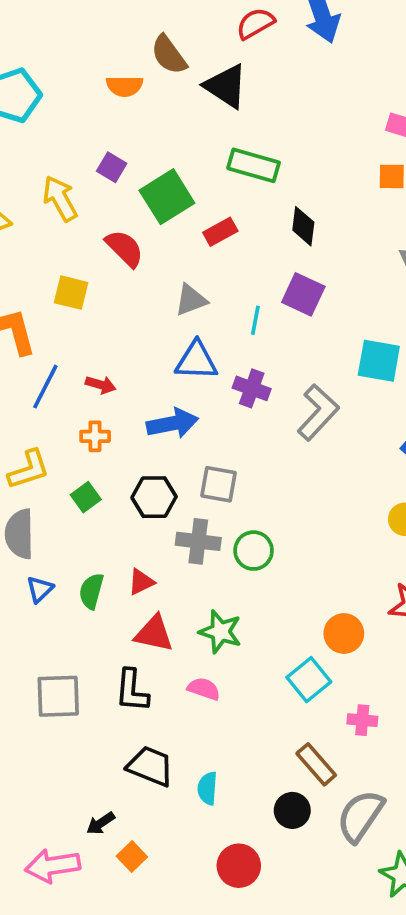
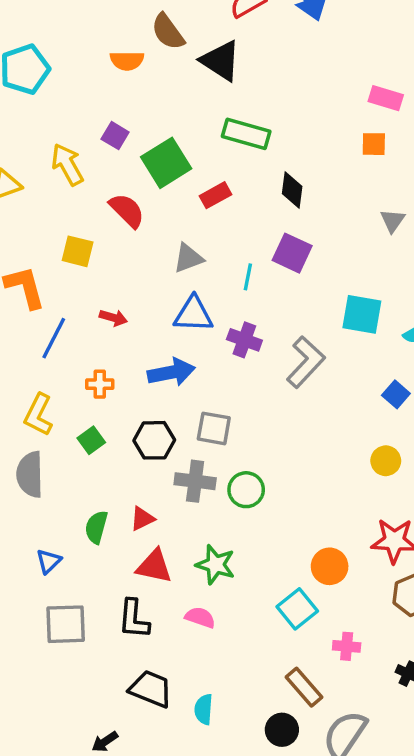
red arrow: (101, 385) -> (113, 318), moved
yellow L-shape: (29, 469) -> (38, 415), turned 135
blue triangle: (40, 589) -> (49, 561), moved

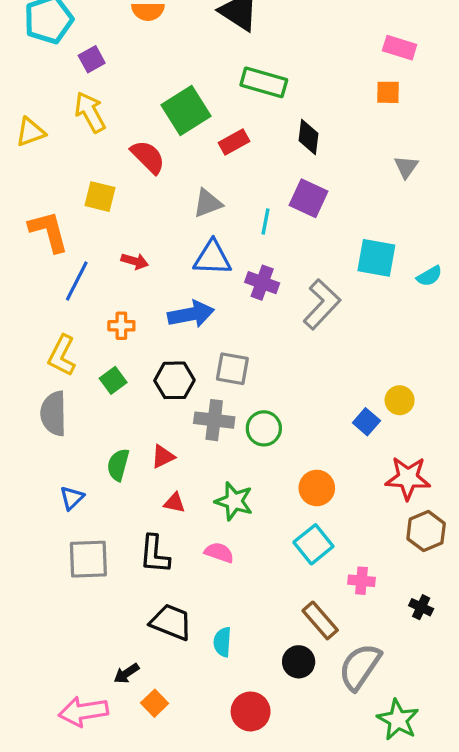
purple square: (115, 136) -> (92, 59), moved, turned 30
blue square: (396, 394) -> (366, 422), moved
red triangle: (154, 566) -> (174, 503), size x0.6
orange circle: (330, 566) -> (317, 488), moved

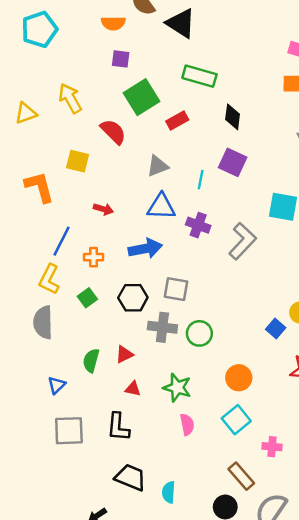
purple square: (92, 59) -> (121, 59), moved, turned 36
blue line: (77, 281) -> (62, 241), moved
pink semicircle: (219, 553) -> (187, 425), moved, turned 60

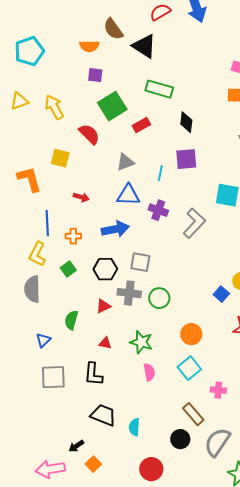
yellow triangle: (26, 113) -> (19, 101), moved
purple square: (233, 162) -> (186, 159), turned -30
blue line: (62, 241) -> (47, 223), turned -30
red triangle: (124, 354) -> (103, 306), moved

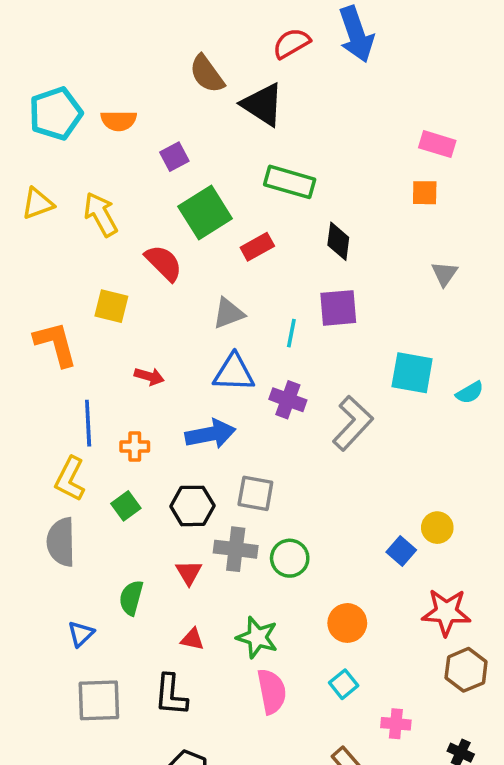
orange semicircle: (89, 46) -> (119, 121), moved
purple square: (95, 75) -> (174, 157), turned -35
red triangle: (103, 306) -> (189, 573), turned -35
cyan square: (189, 368) -> (344, 684), size x0.7
pink semicircle: (149, 372) -> (272, 691), size x1.4

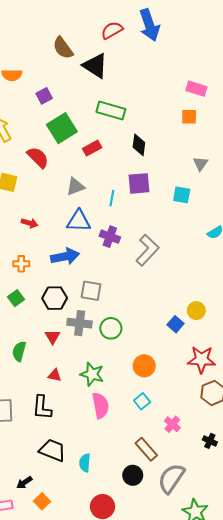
cyan square: (412, 373) -> (182, 195), moved, size x0.7
pink cross: (396, 724) -> (172, 424), turned 35

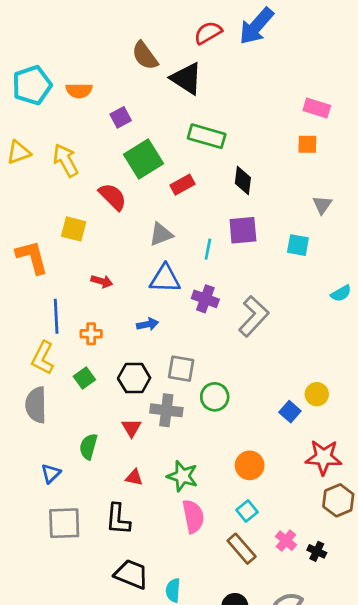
blue arrow: (149, 25) -> (256, 26), turned 60
blue arrow: (65, 256) -> (148, 324), size x0.6
green circle: (111, 328) -> (215, 397), moved
black cross: (210, 441) -> (317, 551), moved
brown rectangle: (146, 449) -> (242, 549), moved

